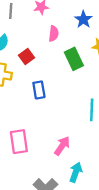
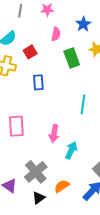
pink arrow: (62, 146) -> (54, 133), turned 150
cyan arrow: (76, 172) -> (71, 150), moved

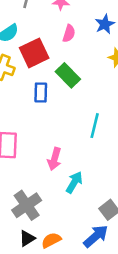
red square: (30, 52) -> (34, 53), size x1.6
green rectangle: (72, 58) -> (68, 75), moved, turned -30
orange semicircle: (62, 186) -> (51, 240), moved

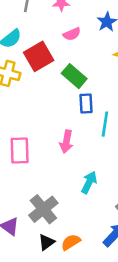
pink semicircle: (69, 33) -> (72, 34), turned 54
blue rectangle: (41, 93) -> (86, 103), moved
pink arrow: (54, 159) -> (66, 142), moved

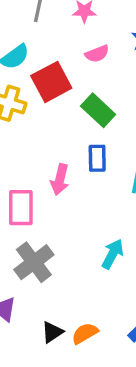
blue rectangle: (86, 103) -> (97, 158), moved
pink arrow: (66, 142) -> (60, 179), moved
gray cross: (43, 209) -> (34, 262), moved

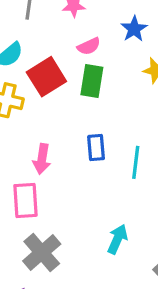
green rectangle: (98, 110) -> (92, 81), moved, turned 60
pink arrow: (60, 179) -> (42, 159), moved

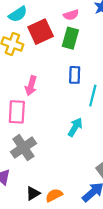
blue rectangle: (96, 148) -> (75, 75), moved
cyan arrow: (117, 239) -> (75, 127), moved

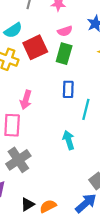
cyan arrow: (75, 127) -> (69, 140), turned -48

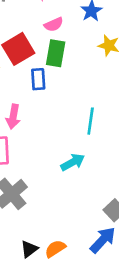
blue rectangle: (68, 89) -> (38, 79), moved
cyan arrow: (69, 140) -> (73, 162), turned 84

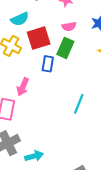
cyan arrow: (73, 162) -> (34, 156), moved

